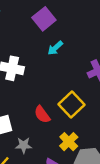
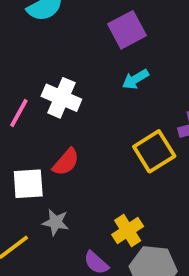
yellow square: (71, 104) -> (154, 151), moved
red semicircle: (42, 114) -> (66, 162), moved, turned -114

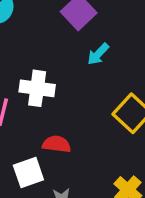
red semicircle: (66, 162) -> (57, 144), turned -108

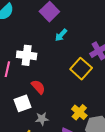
red semicircle: (57, 144) -> (38, 87), turned 42

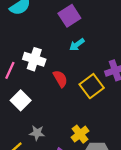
red semicircle: (38, 87) -> (60, 79), moved
white square: (22, 103) -> (21, 100), moved, turned -36

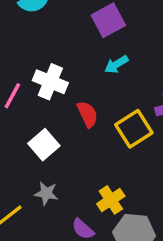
white square: (21, 100) -> (44, 145), moved

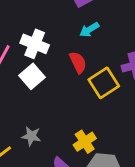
red semicircle: (87, 114) -> (78, 62), moved
white square: (44, 145) -> (32, 76), moved

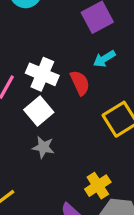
red semicircle: (78, 62) -> (80, 83), moved
gray star: (31, 136) -> (43, 147), moved

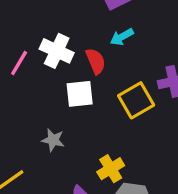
white square: (39, 111) -> (80, 94), moved, turned 32
gray star: (43, 147) -> (53, 140), moved

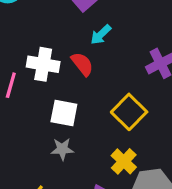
white square: (80, 94) -> (64, 113), moved, turned 32
yellow square: (136, 100) -> (129, 112), moved

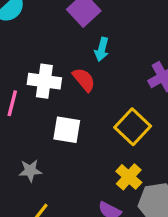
cyan arrow: (101, 35) -> (102, 49), turned -30
gray star: (62, 149) -> (30, 171), moved

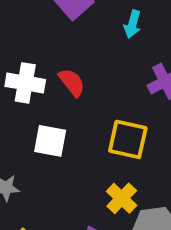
cyan arrow: (102, 49) -> (132, 24), moved
yellow square: (133, 127) -> (128, 139), turned -32

